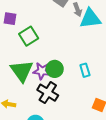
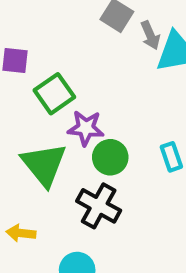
purple star: (42, 71) -> (86, 128), moved

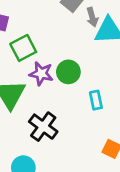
green circle: (110, 157) -> (68, 72), moved

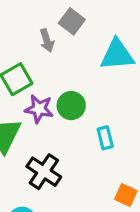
gray arrow: (92, 17) -> (47, 40), moved

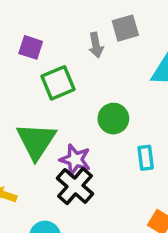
gray square: (72, 21) -> (125, 28), turned 30
purple star: (39, 109) -> (75, 160), moved

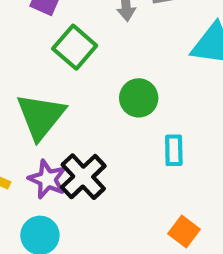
green square: (58, 83) -> (75, 47), turned -32
purple star: (75, 160) -> (47, 179), moved

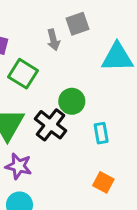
black cross: (83, 177) -> (51, 125), moved
orange square: (184, 232) -> (103, 182), moved

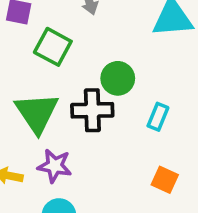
black cross: (51, 125) -> (92, 110), turned -36
cyan rectangle: (101, 133) -> (158, 117), turned 36

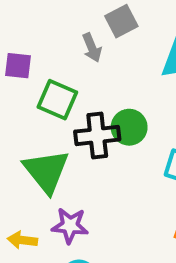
black cross: (92, 110) -> (97, 136), moved

